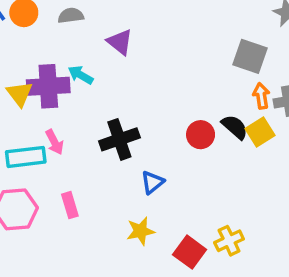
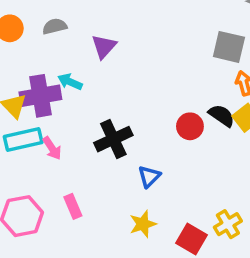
purple triangle: (120, 42) -> (104, 46), turned 40
cyan rectangle: (26, 157) -> (23, 140), moved

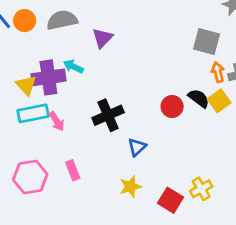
gray semicircle: (55, 26) -> (62, 20), size x1.5

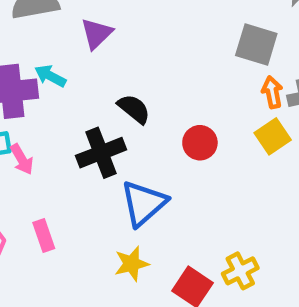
black semicircle: (199, 98) -> (134, 109), moved
blue triangle: (137, 147) -> (144, 203), size x1.6

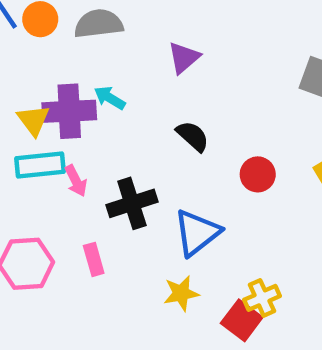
purple triangle: (97, 34) -> (184, 58), moved
black cross: (101, 153) -> (132, 203), moved
yellow cross: (240, 271) -> (262, 298), moved

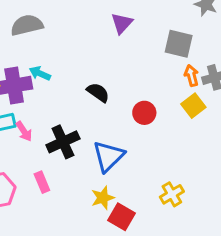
purple triangle: (184, 58) -> (122, 23), moved
yellow cross: (262, 298) -> (172, 194), moved
red square: (242, 320) -> (122, 217), moved

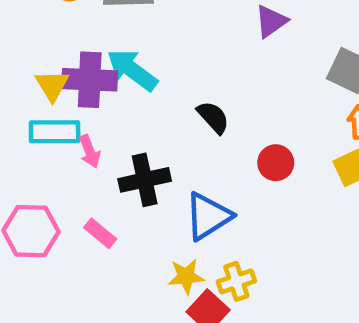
cyan arrow: (40, 73) -> (132, 70), size x1.6
pink rectangle: (42, 182) -> (100, 233), turned -40
yellow cross: (172, 194) -> (236, 281), moved

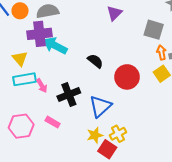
purple cross: (90, 80) -> (39, 34), moved
red circle: (276, 163) -> (127, 77), size x1.5

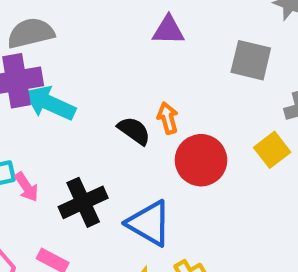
purple triangle: (114, 13) -> (168, 30), turned 49
orange arrow: (161, 52) -> (168, 118), moved
blue triangle: (100, 106) -> (149, 223), turned -45

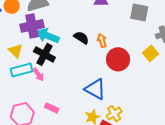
black semicircle: (134, 131) -> (81, 38), moved
black cross: (83, 202) -> (44, 54), moved, turned -35

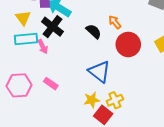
black semicircle: (81, 38) -> (94, 31), moved
orange arrow: (102, 41) -> (115, 22), turned -32

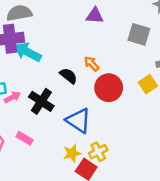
black cross: (53, 27) -> (41, 101), moved
pink arrow: (43, 47) -> (12, 97), turned -88

